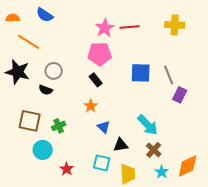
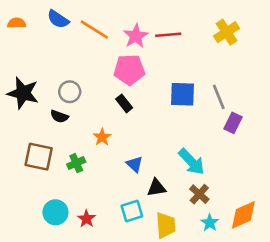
yellow cross: (175, 25) -> (227, 32), turned -36
orange line: (29, 42) -> (94, 30), moved
orange star: (91, 106) -> (102, 137), moved
cyan circle: (43, 150) -> (55, 212), moved
cyan square: (102, 163) -> (132, 211), turned -30

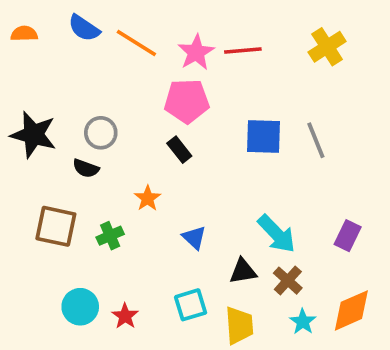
purple rectangle: (233, 123) -> (348, 236), moved
black triangle: (157, 188) -> (243, 271), moved

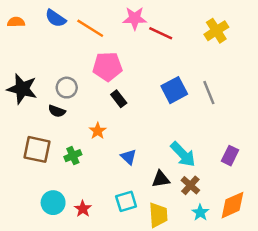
red line: (243, 51) -> (161, 33), turned 30
pink star: (196, 52) -> (135, 18), moved, turned 30
pink pentagon: (187, 101) -> (108, 67), moved
blue square: (263, 137) -> (174, 90), turned -30

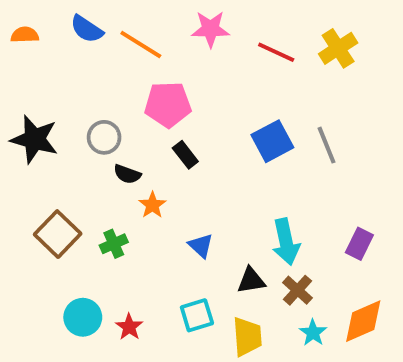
red line: (161, 33) -> (276, 52), moved
black semicircle: (57, 111) -> (127, 174), moved
brown square: (37, 149) -> (58, 234), turned 32
cyan arrow: (183, 154) -> (286, 242), turned 32

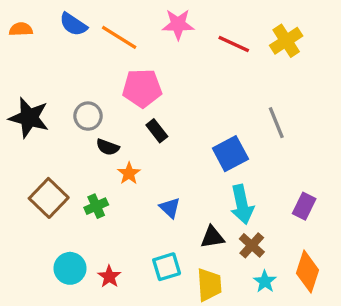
blue square: (272, 141) -> (230, 154), moved
orange diamond: (363, 321) -> (307, 272), turned -48

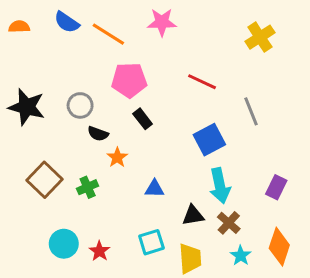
red line: (234, 44) -> (202, 82), moved
blue triangle: (170, 208) -> (154, 189), turned -42

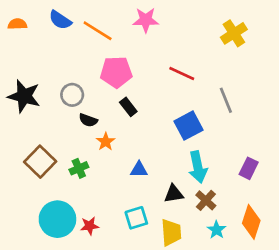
cyan circle: (64, 244) -> (57, 219), size x1.4
red star: (99, 251) -> (90, 226), turned 30

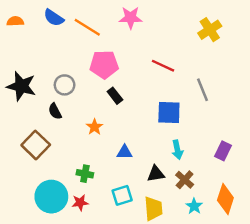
black semicircle: (88, 120) -> (55, 111), moved, turned 42
blue square: (188, 126) -> (169, 113), turned 30
cyan arrow: (198, 167) -> (177, 150), size x0.7
green cross: (79, 168) -> (85, 174), moved, turned 35

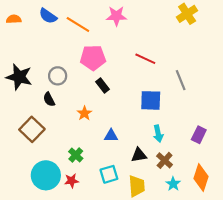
yellow cross: (210, 30) -> (187, 14), moved
green cross: (85, 174) -> (76, 155), turned 32

